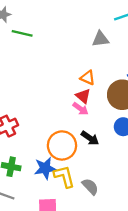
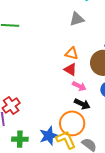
pink arrow: (80, 109) -> (79, 86), moved
orange circle: (62, 145) -> (72, 123), moved

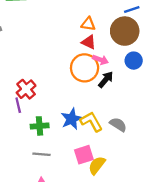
black arrow: (82, 104) -> (106, 80), turned -70
orange circle: (72, 123) -> (85, 68), moved

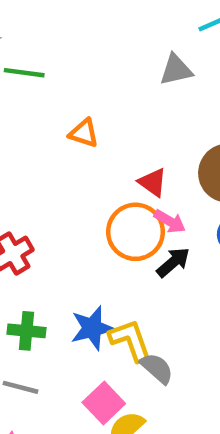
orange triangle: (88, 24) -> (84, 133), moved
gray semicircle: (118, 124) -> (157, 368), moved
pink square: (84, 155) -> (104, 403), turned -36

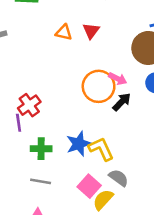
red triangle: (153, 182) -> (91, 31), moved, turned 36
gray semicircle: (157, 368) -> (119, 178), moved

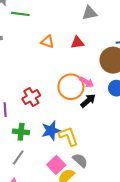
red triangle: (91, 31) -> (77, 43), moved, turned 40
red cross: (29, 105) -> (31, 97), moved
gray line: (41, 181) -> (18, 158), turned -70

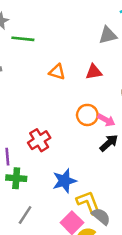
orange circle: (71, 87) -> (87, 115), moved, size x0.7
green cross: (21, 132) -> (16, 178), moved
yellow L-shape: (68, 136) -> (88, 202), moved

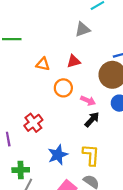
orange circle: (87, 115) -> (63, 88), moved
green cross: (16, 178) -> (21, 170), moved
yellow L-shape: (88, 202) -> (91, 155), moved, turned 30

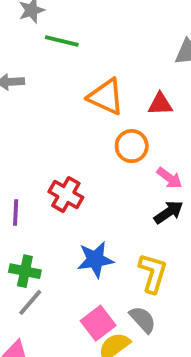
orange triangle: (43, 64) -> (106, 97), size x1.5
red cross: (33, 123) -> (66, 194), turned -36

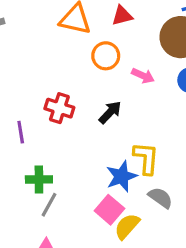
black arrow: (169, 212) -> (110, 112), moved
blue star: (95, 260) -> (121, 176), moved
gray semicircle: (143, 320) -> (160, 198), moved

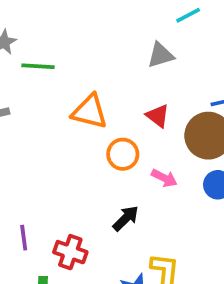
red triangle: (122, 16) -> (158, 116), moved, turned 50
red cross: (59, 108) -> (70, 252), moved

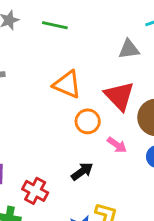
green line: (38, 66) -> (55, 25), moved
red triangle: (158, 116) -> (119, 96), size x1.6

